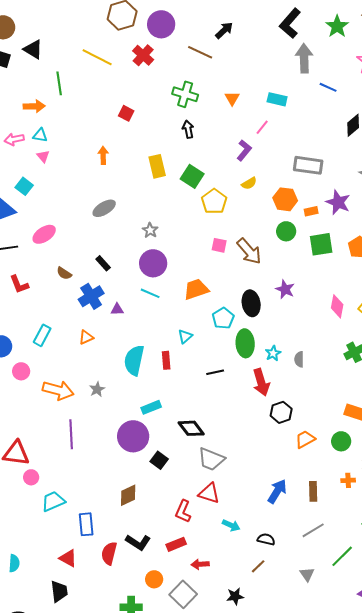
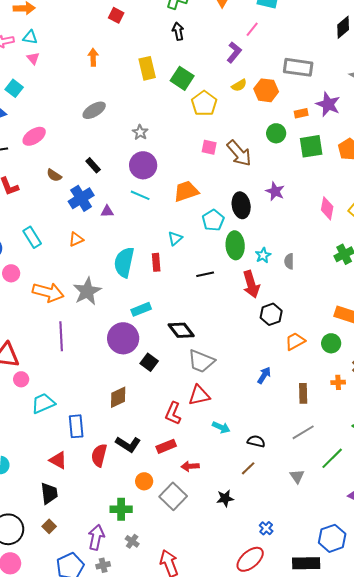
orange hexagon: (285, 199) -> (266, 90), moved
cyan rectangle: (42, 335) -> (32, 237), turned -60
gray star: (97, 389) -> (87, 291), size x1.8
blue arrow: (277, 491) -> (264, 375), moved, size x0.7
red triangle: (209, 493) -> (199, 395), turned -30

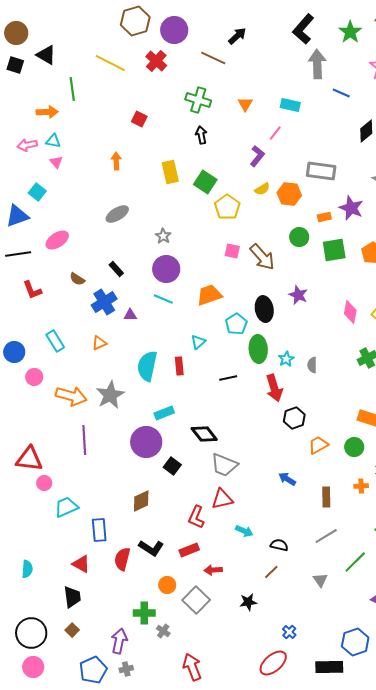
blue arrow: (264, 375) -> (287, 479), turned -90
gray cross: (132, 541) -> (163, 631), moved

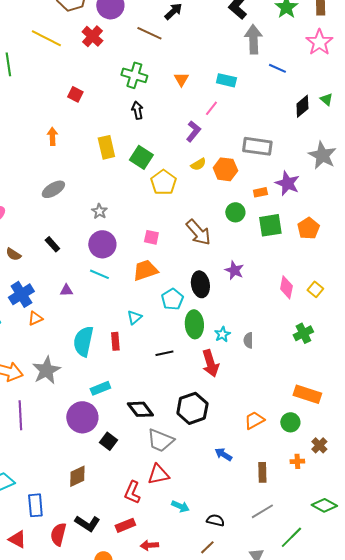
pink square: (232, 251) -> (151, 237), moved
blue cross: (104, 302) -> (21, 294), moved
black hexagon: (294, 418) -> (192, 408), moved, size x1.4

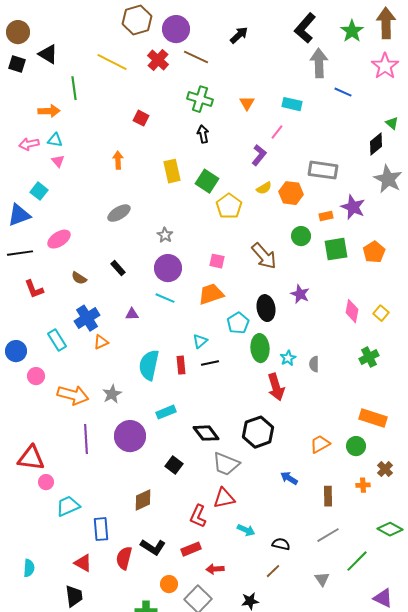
brown line: (149, 33) -> (196, 57), moved
black diamond: (302, 106) -> (376, 144), moved
black line: (164, 353) -> (210, 363), moved
gray star: (46, 370) -> (112, 394), size x0.7
purple circle: (82, 417) -> (130, 436), moved

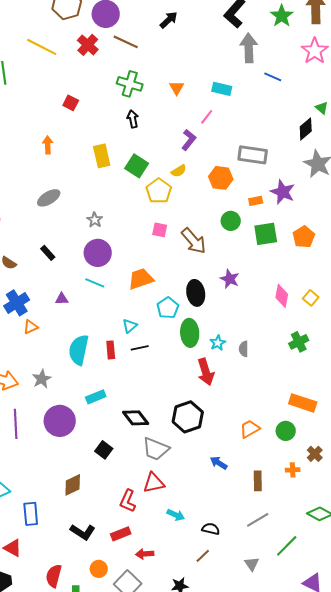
yellow semicircle: (264, 188) -> (179, 171), moved
pink square: (217, 261) -> (160, 230), moved
red semicircle: (124, 558) -> (54, 576), moved

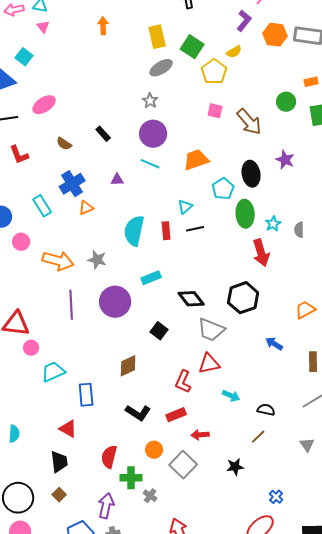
orange hexagon: (221, 178) -> (275, 35), moved
gray ellipse: (49, 198) -> (161, 68), moved
gray star: (42, 379) -> (97, 260), turned -30

